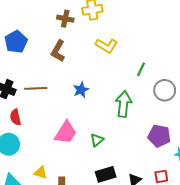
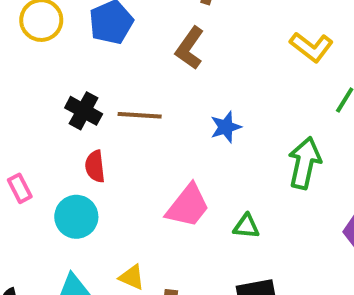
yellow L-shape: (106, 46) -> (311, 47), moved
green triangle: (97, 140) -> (246, 226), turned 40

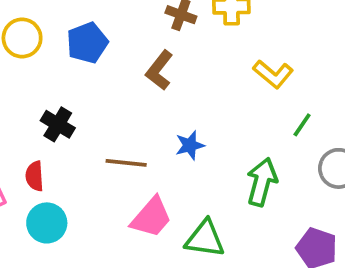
brown line: (140, 115) -> (126, 163), moved
red semicircle: (95, 166) -> (35, 176), moved
green triangle: (246, 226) -> (205, 239), size x1.6

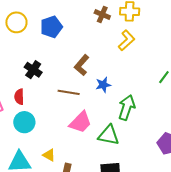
brown L-shape: (159, 70) -> (82, 65), moved
yellow L-shape: (273, 74) -> (126, 40), moved, turned -85
green arrow: (262, 182) -> (127, 107), moved

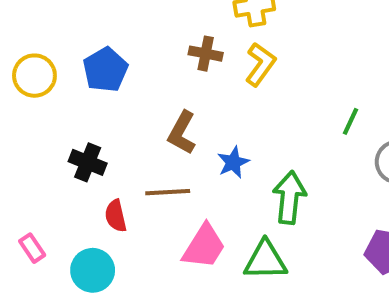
brown cross: (102, 14) -> (206, 54), moved
red semicircle: (19, 97) -> (116, 216), moved

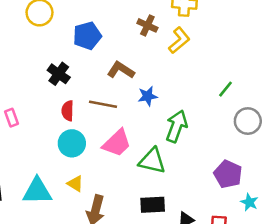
blue pentagon: (105, 70) -> (87, 36), moved
brown L-shape: (182, 133) -> (121, 70), turned 80
cyan circle: (93, 270) -> (72, 143), moved

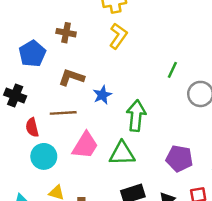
brown cross: (147, 25) -> (66, 33), moved
purple pentagon: (228, 174) -> (179, 159), moved

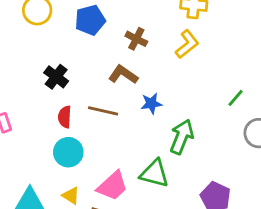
brown cross: (66, 33) -> (136, 39), moved
blue pentagon: (32, 54) -> (90, 20), moved
pink trapezoid: (85, 145) -> (113, 186), moved

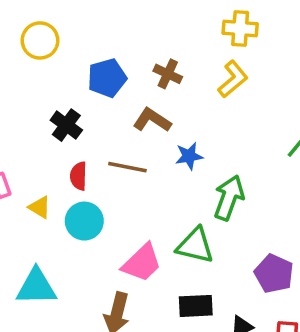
blue pentagon: (90, 20) -> (107, 78), moved
yellow triangle: (71, 196) -> (40, 207), moved

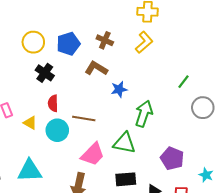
yellow circle: (40, 40) -> (33, 42), moved
brown line: (127, 167) -> (84, 118), moved

